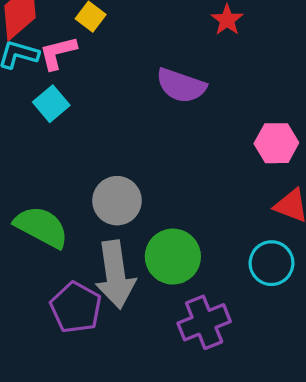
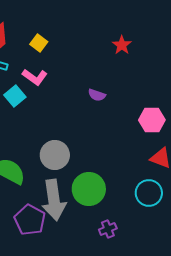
pink L-shape: (58, 53) -> (35, 77), moved, turned -130
purple semicircle: (181, 86) -> (97, 95), moved, size x0.6
purple cross: (204, 322) -> (108, 229), size x0.6

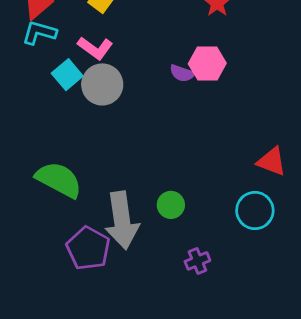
pink hexagon: (152, 120) -> (207, 63), moved
gray circle: (55, 155) -> (102, 84), moved
green circle: (89, 189) -> (171, 205), size x0.6

